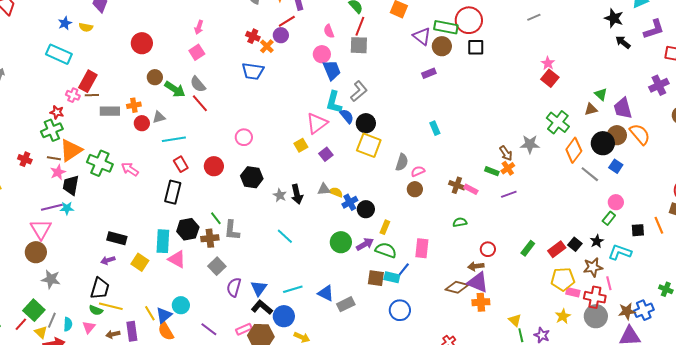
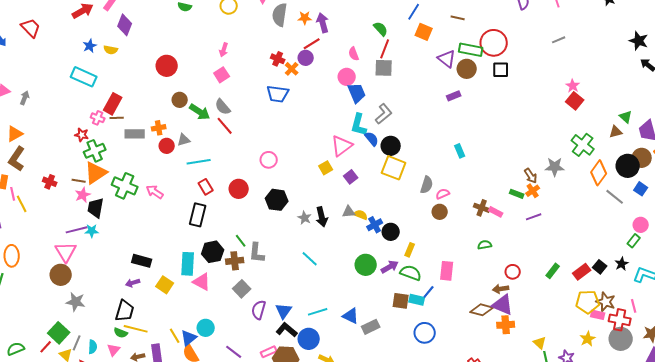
green cross: (52, 130) -> (95, 151), moved
brown star: (593, 267) -> (606, 302), moved, turned 30

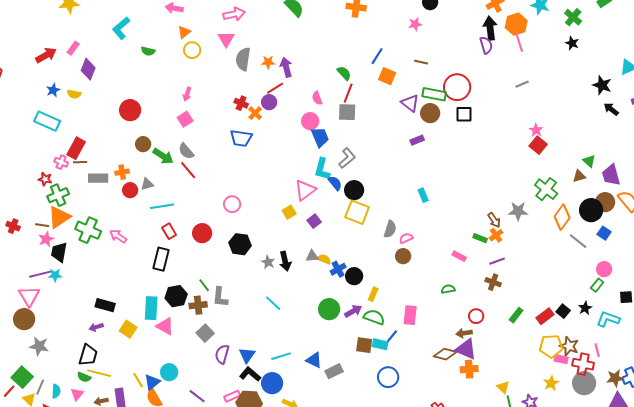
brown cross: (482, 208) -> (493, 282), moved

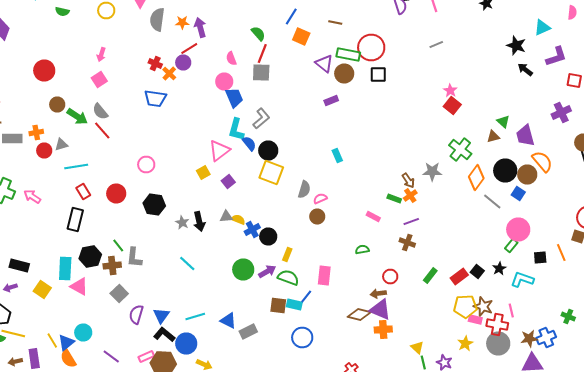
brown circle: (605, 202) -> (527, 174), moved
pink circle: (604, 269) -> (518, 230), size x1.5

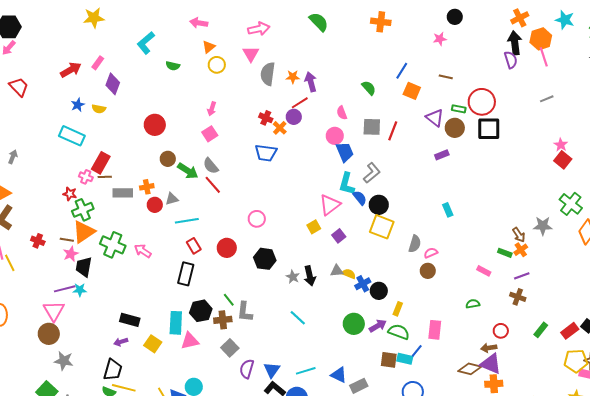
red line: (262, 54) -> (393, 131), moved
green rectangle: (348, 54) -> (459, 109), size x0.6
black square: (378, 74) -> (489, 129), size x1.4
pink triangle: (79, 286) -> (190, 341), turned -42

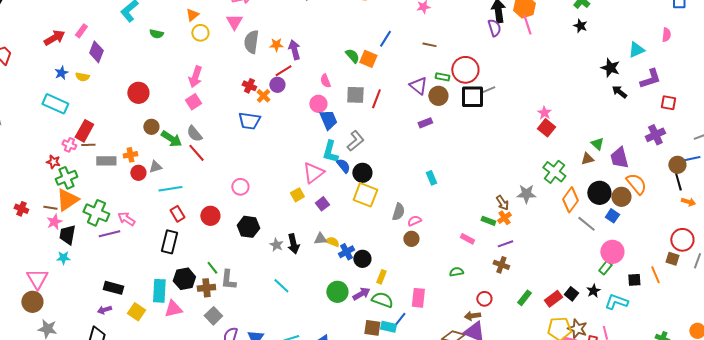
orange square: (412, 91) -> (368, 59), moved
gray line: (547, 99) -> (488, 90), moved
pink arrow: (212, 109) -> (195, 77), size x1.5
purple line: (65, 289) -> (109, 234), moved

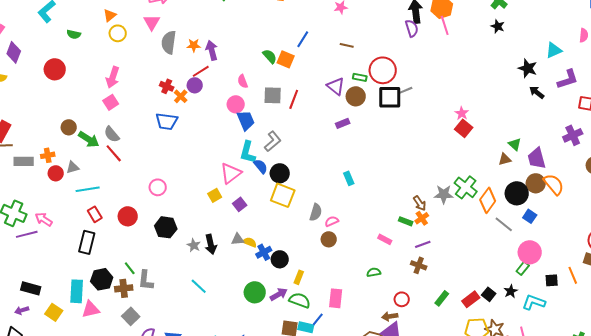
red circle: (138, 93) -> (55, 69), moved
green cross: (554, 172) -> (466, 187), moved
brown circle: (621, 197) -> (536, 183), moved

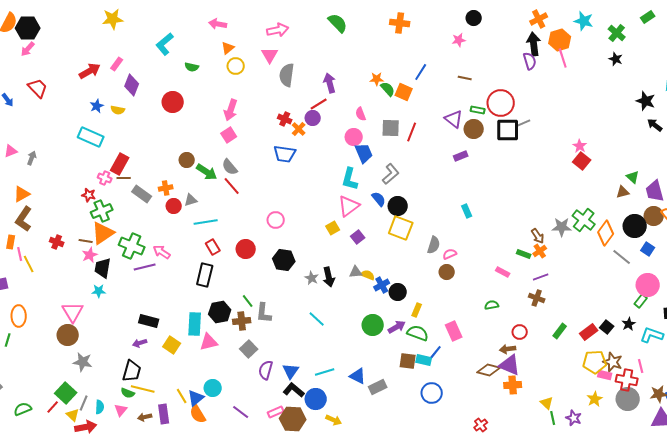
orange star: (194, 45) -> (377, 79), moved
cyan L-shape: (248, 152) -> (350, 179), moved
gray rectangle: (24, 161) -> (142, 194), turned 36
pink rectangle: (336, 298) -> (454, 331), turned -30

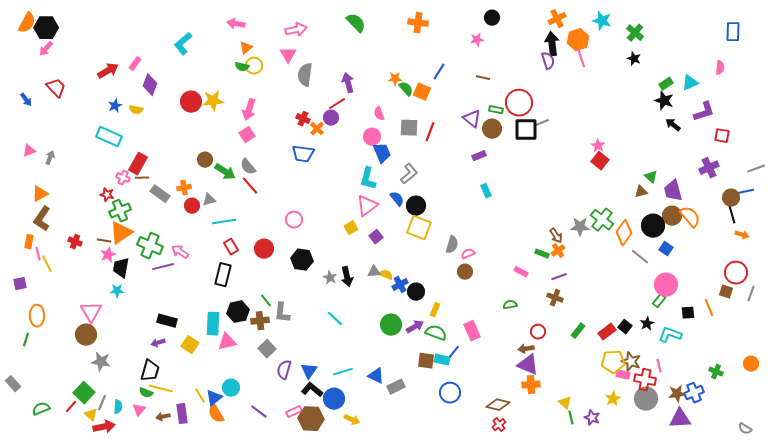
green rectangle: (648, 17) -> (666, 84), moved
yellow star: (113, 19) -> (213, 101), moved
green semicircle: (192, 67) -> (242, 67), moved
cyan rectangle: (467, 211) -> (486, 191), moved
brown diamond: (489, 370) -> (498, 405), moved

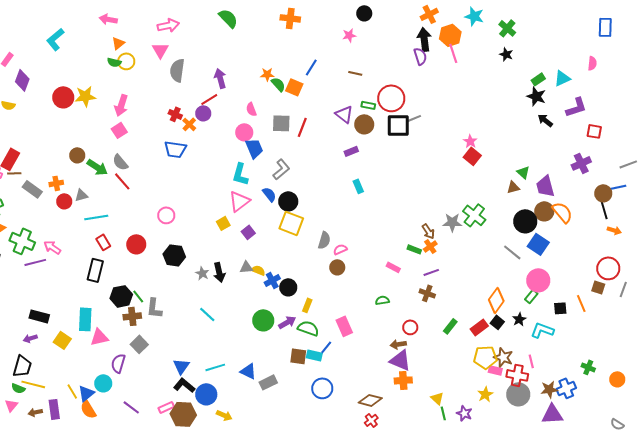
orange diamond: (624, 233) -> (496, 300), moved
blue square: (666, 249) -> (538, 244), size x1.5
black hexagon: (238, 312) -> (121, 296), moved
orange circle: (751, 364) -> (617, 379), moved
purple semicircle: (284, 370) -> (118, 363), moved

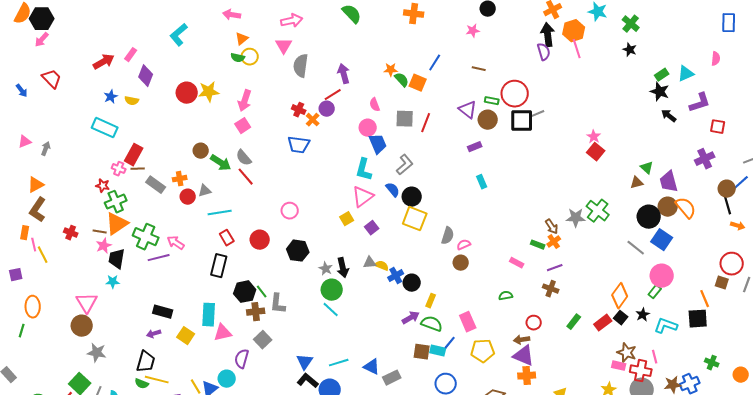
blue line: (617, 187) -> (741, 183), turned -30
black square: (560, 308) -> (698, 319), moved, size x1.5
green circle: (263, 320) -> (332, 290), moved
yellow pentagon: (485, 357) -> (483, 351), moved

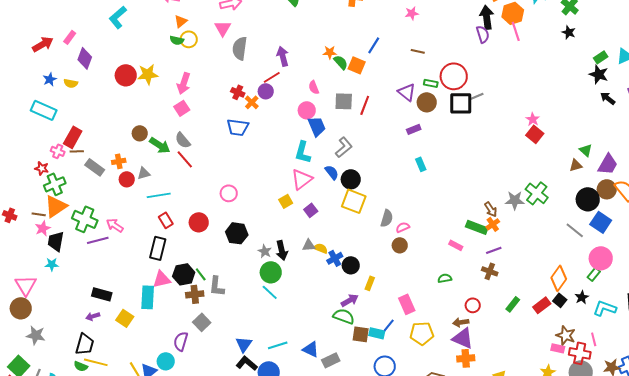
purple trapezoid: (669, 182) -> (608, 164), turned -135
green rectangle: (538, 245) -> (477, 227), size x1.5
green semicircle: (432, 324) -> (344, 316), moved
pink triangle: (223, 333) -> (162, 279), moved

